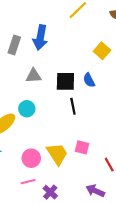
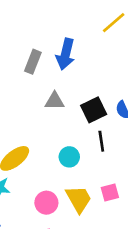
black square: (65, 81) -> (94, 110), turned -30
cyan circle: (27, 109) -> (69, 157), moved
pink square: (82, 147) -> (110, 193), turned -32

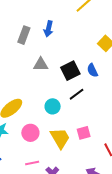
blue arrow: (65, 54) -> (48, 29), size x0.7
black line: (101, 141) -> (77, 94), turned 63
pink circle: (46, 203) -> (30, 133), moved

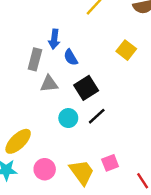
gray rectangle: (24, 35) -> (35, 59), moved
blue semicircle: (92, 70) -> (71, 57), moved
cyan circle: (53, 106) -> (68, 118), moved

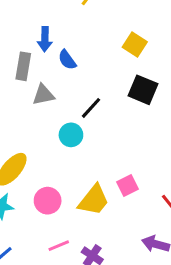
black square: (86, 88) -> (143, 90), moved, turned -30
black line: (97, 116) -> (91, 108), moved
yellow trapezoid: (82, 172) -> (94, 200), turned 80

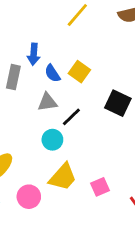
yellow square: (135, 45) -> (79, 72), moved
gray triangle: (43, 95) -> (47, 102), moved
yellow trapezoid: (94, 200) -> (63, 177), moved

